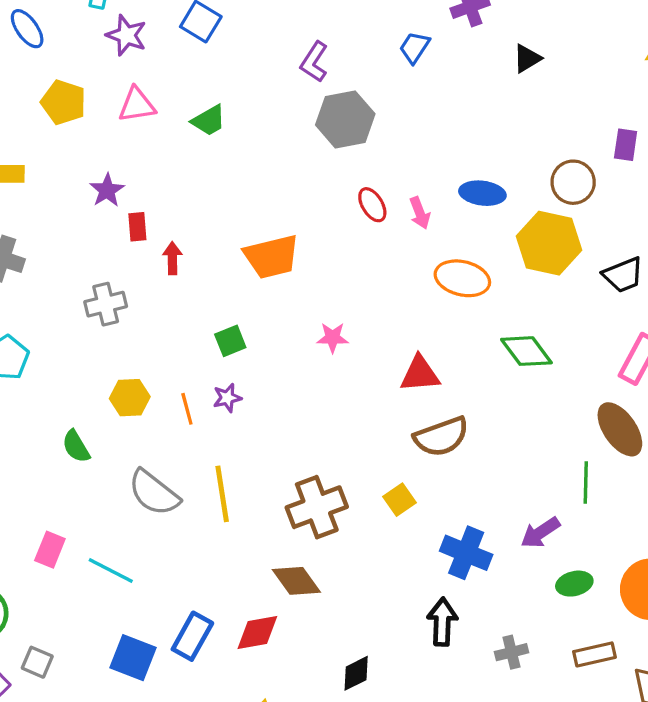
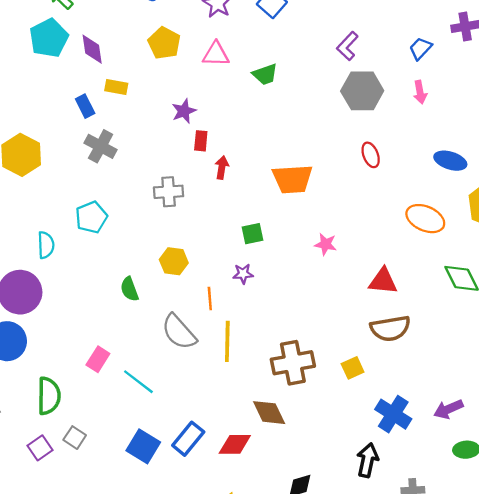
pink arrow: (420, 213) -> (420, 92), moved
orange line: (187, 409) -> (210, 299), moved

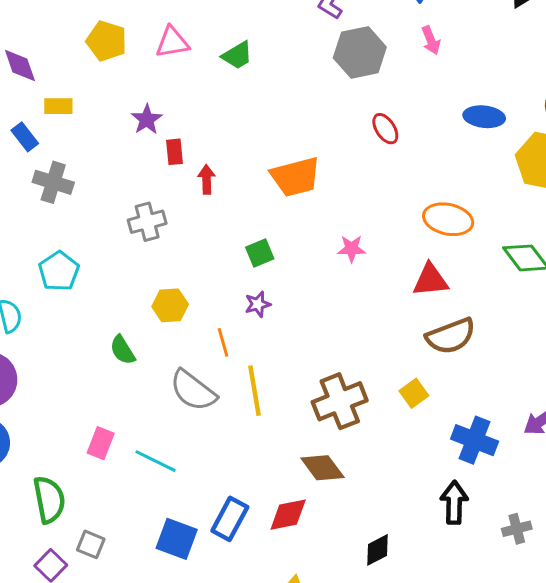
orange ellipse: (425, 219) -> (448, 219), moved

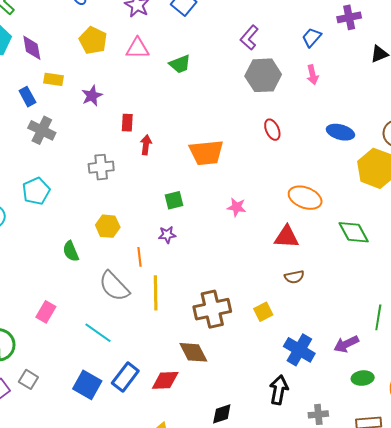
purple star: (147, 119) -> (92, 96), moved
brown semicircle: (451, 336) -> (294, 277), size x0.6
cyan line: (155, 461) -> (98, 333), moved

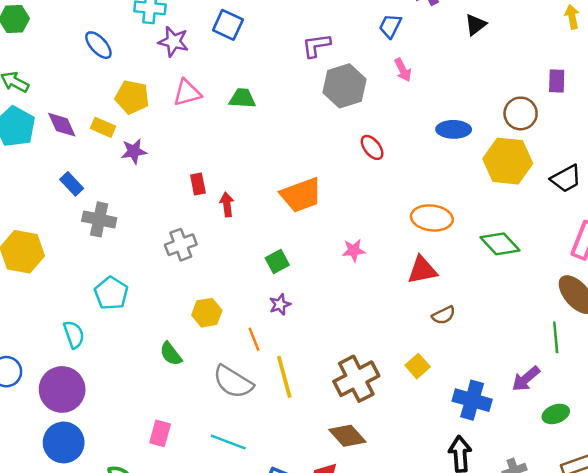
purple L-shape: (249, 38) -> (316, 45), turned 55
green trapezoid: (180, 64) -> (242, 98), turned -140
yellow rectangle: (54, 79) -> (103, 127), moved, turned 30
purple star: (92, 96) -> (134, 151), moved, turned 30

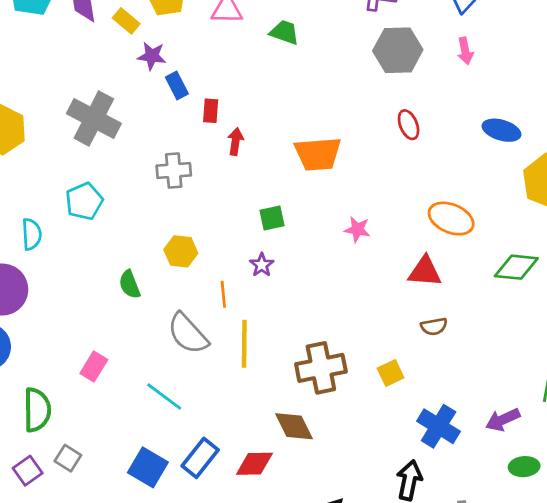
blue rectangle: (72, 184) -> (177, 85), moved
gray cross: (99, 219) -> (94, 119), size x1.4
green diamond: (500, 244) -> (516, 267), turned -57
purple star: (280, 304) -> (262, 265), turned -30

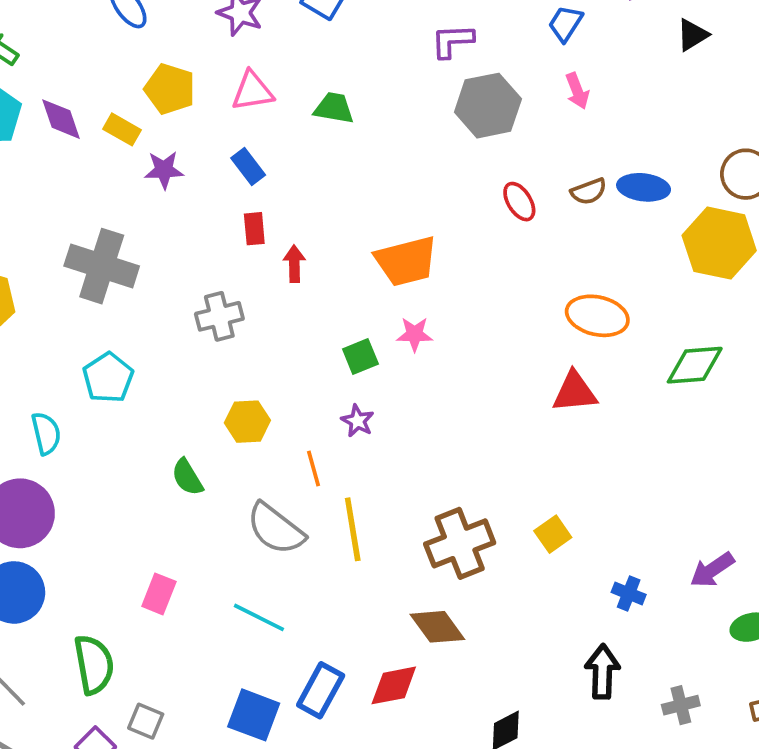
blue rectangle: (177, 85) -> (248, 167), moved
pink star: (357, 229) -> (415, 334), moved
brown semicircle: (434, 326) -> (589, 191), moved
blue cross: (439, 426) -> (629, 593), size x0.6

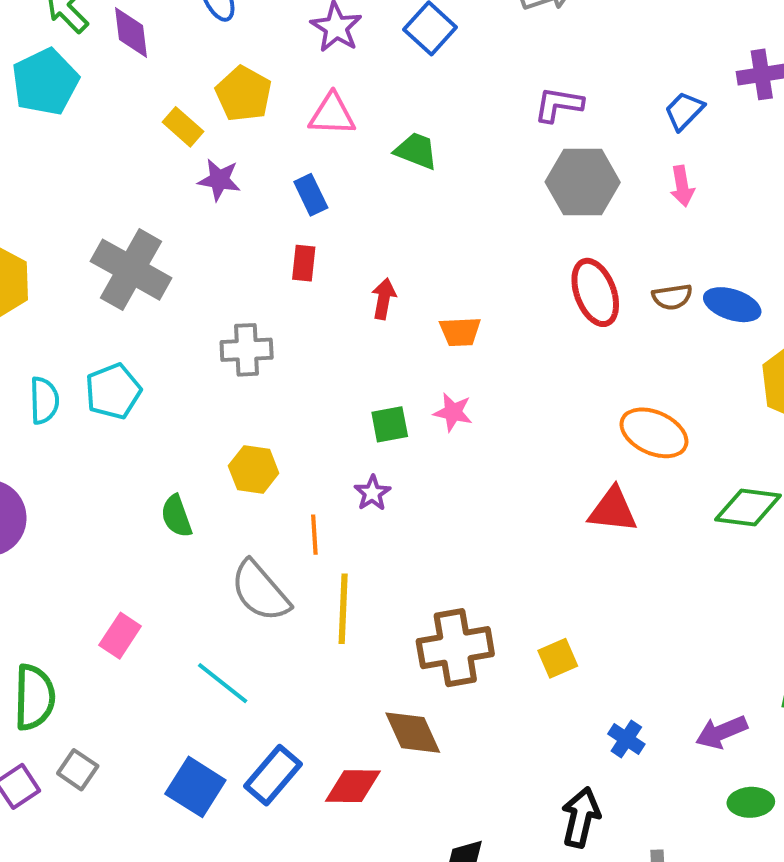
purple diamond: (61, 119) -> (131, 32), moved
red ellipse: (519, 202) -> (595, 292), size x1.5
orange trapezoid: (406, 261) -> (460, 332), size x0.6
red arrow: (294, 264) -> (384, 299), moved
cyan semicircle: (46, 433) -> (44, 400), moved

